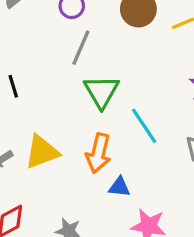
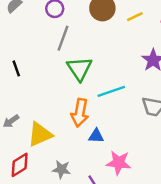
cyan line: (144, 126) -> (111, 91), turned -72
yellow triangle: (42, 152) -> (40, 134), moved

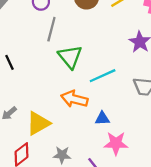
orange arrow: (80, 113) -> (74, 99), turned 100
blue triangle: (96, 136) -> (102, 118), moved

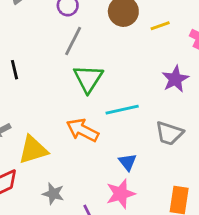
blue triangle: (102, 118) -> (128, 162), moved, turned 42
pink star: (116, 143) -> (121, 194), turned -30

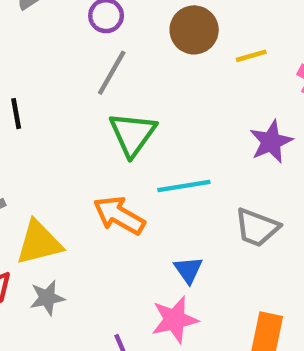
gray star: (53, 194) -> (47, 298), moved, turned -30

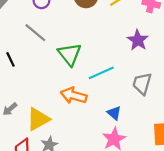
gray line: (112, 73) -> (35, 33), moved, turned -65
gray trapezoid: (257, 228) -> (142, 84), turned 100

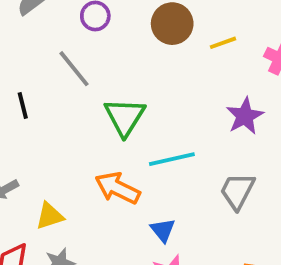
blue triangle: (114, 113) -> (163, 230), moved
yellow triangle: (38, 119) -> (50, 216), size x0.7

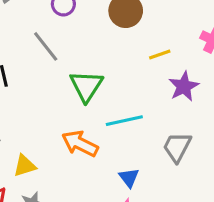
yellow line: (223, 43) -> (160, 54), moved
blue triangle: (163, 230) -> (129, 178), moved

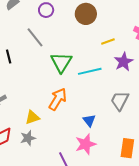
cyan line: (124, 121) -> (90, 71), moved
orange arrow: (80, 144) -> (58, 99), turned 95
yellow triangle: (25, 166) -> (32, 117), moved

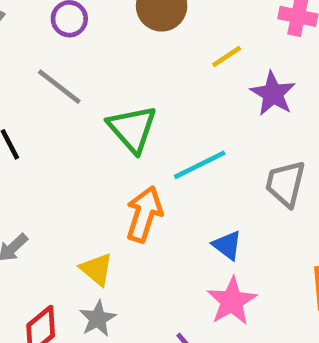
cyan line: (90, 71) -> (200, 165), moved
yellow triangle: (32, 117) -> (97, 269), turned -49

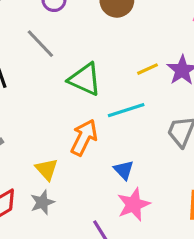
yellow line: (227, 56) -> (148, 69), moved
green triangle: (132, 129) -> (85, 79), turned -33
blue triangle: (227, 245) -> (124, 170), moved

